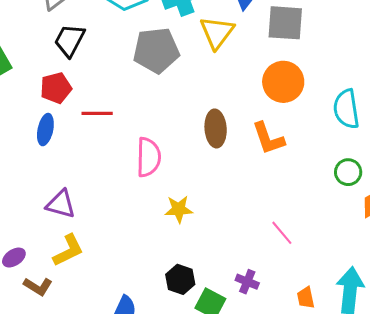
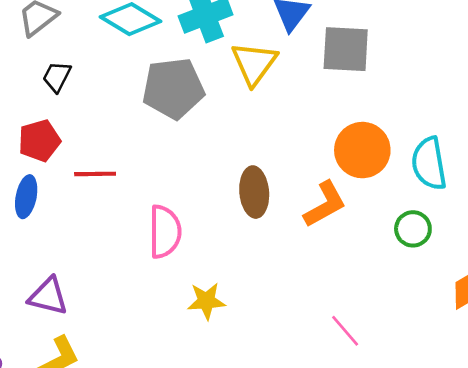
black trapezoid: (70, 40) -> (57, 77), size x0.7
orange circle: (283, 82) -> (362, 150), moved
orange L-shape: (268, 138) -> (325, 204), turned -99
green circle: (348, 172) -> (413, 229), moved

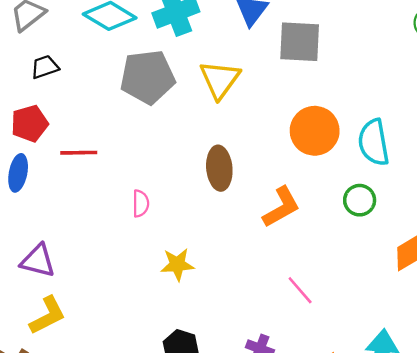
yellow triangle: (254, 63) -> (220, 79), moved
black trapezoid: (57, 77) -> (45, 67), turned 44
orange L-shape: (325, 204) -> (281, 207), moved
pink semicircle: (165, 232) -> (141, 203), size x0.6

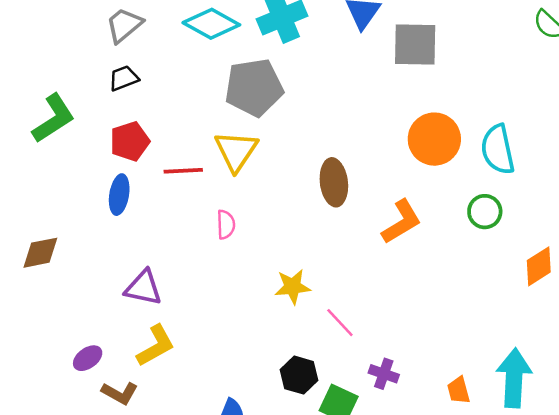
black trapezoid: (45, 67) -> (124, 78), moved
yellow triangle: (220, 79) -> (236, 151), moved
pink semicircle: (141, 203) -> (226, 225), moved
pink line: (300, 290) -> (340, 323), moved

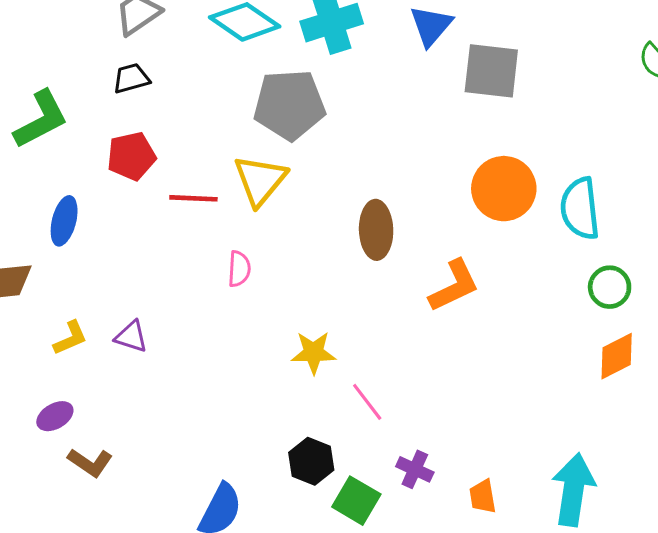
blue ellipse: (119, 195) -> (64, 221), moved
green circle: (485, 212) -> (610, 287), moved
purple triangle: (143, 288) -> (131, 337), size x0.7
yellow L-shape: (156, 346) -> (70, 338), moved, size x0.7
orange trapezoid: (459, 390) -> (483, 496), moved

